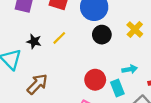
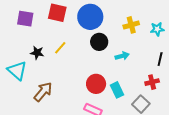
yellow cross: (135, 29) -> (131, 25), moved, turned 35
cyan arrow: (130, 69) -> (122, 56), moved

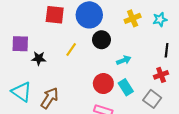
purple square: (25, 19) -> (20, 44), moved
yellow line: (60, 48) -> (71, 49), moved
cyan arrow: (122, 56) -> (124, 60), moved
cyan triangle: (17, 71) -> (22, 92), moved

